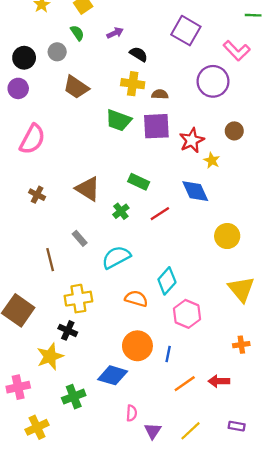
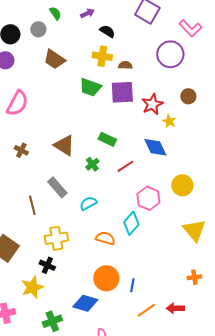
gray rectangle: (80, 238) -> (57, 187), size x1.5
cyan semicircle: (116, 257) -> (88, 203), size x0.7
pink hexagon: (187, 314) -> (148, 198), moved

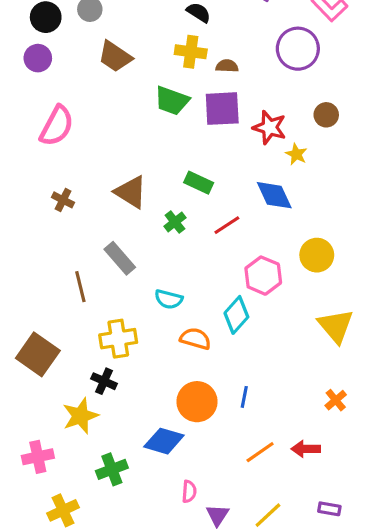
red star: (152, 104) -> (269, 127), turned -30
cyan semicircle: (88, 203) -> (169, 299), moved, turned -138
orange cross: (194, 277) -> (336, 400), turned -32
blue line: (132, 285) -> (244, 397), moved

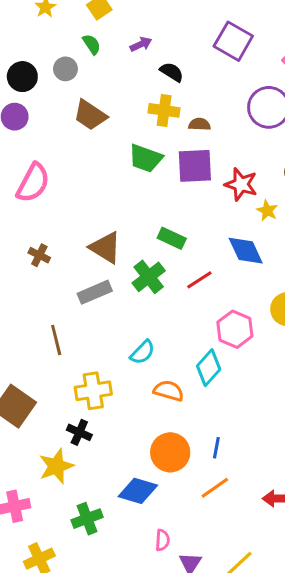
green cross: (175, 222) -> (149, 277), size x1.5
gray rectangle: (120, 258) -> (95, 292), moved, turned -72
cyan semicircle: (169, 299) -> (142, 352), turned -60
orange line: (260, 452) -> (215, 488), moved

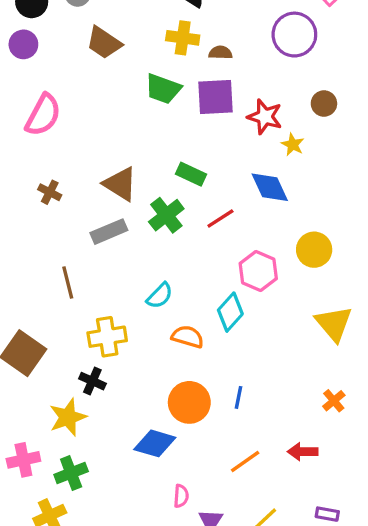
orange line: (215, 488) -> (245, 462), moved
green cross: (87, 519) -> (71, 473), moved

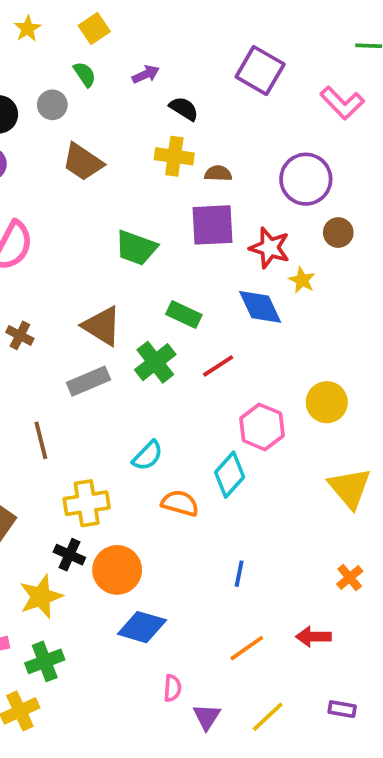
purple circle: (294, 35) -> (306, 179), moved
green trapezoid: (163, 89) -> (136, 248), moved
blue diamond: (270, 187) -> (260, 307), moved
orange circle: (189, 402) -> (117, 570), moved

